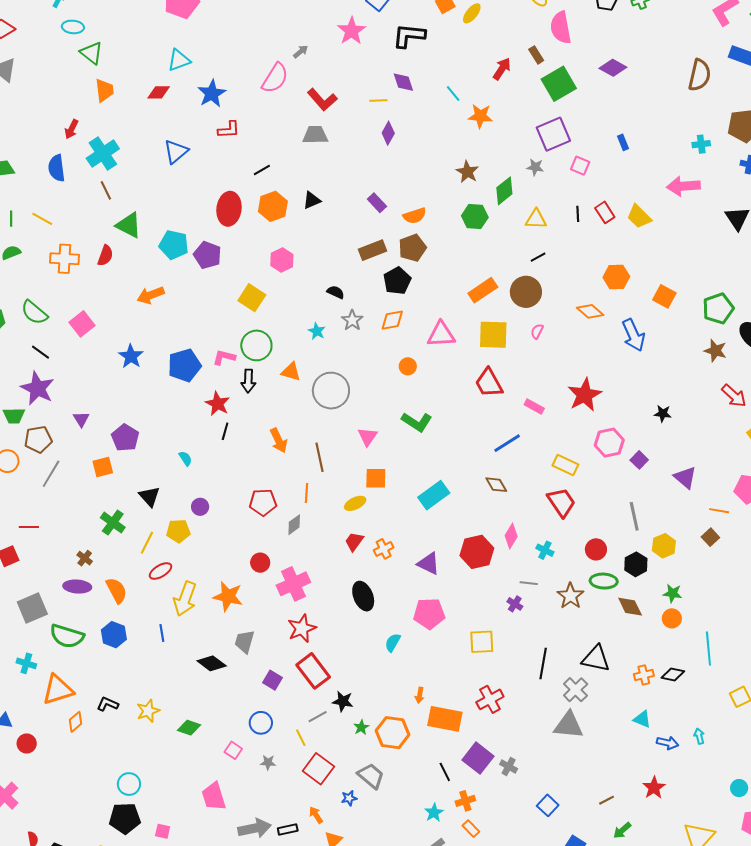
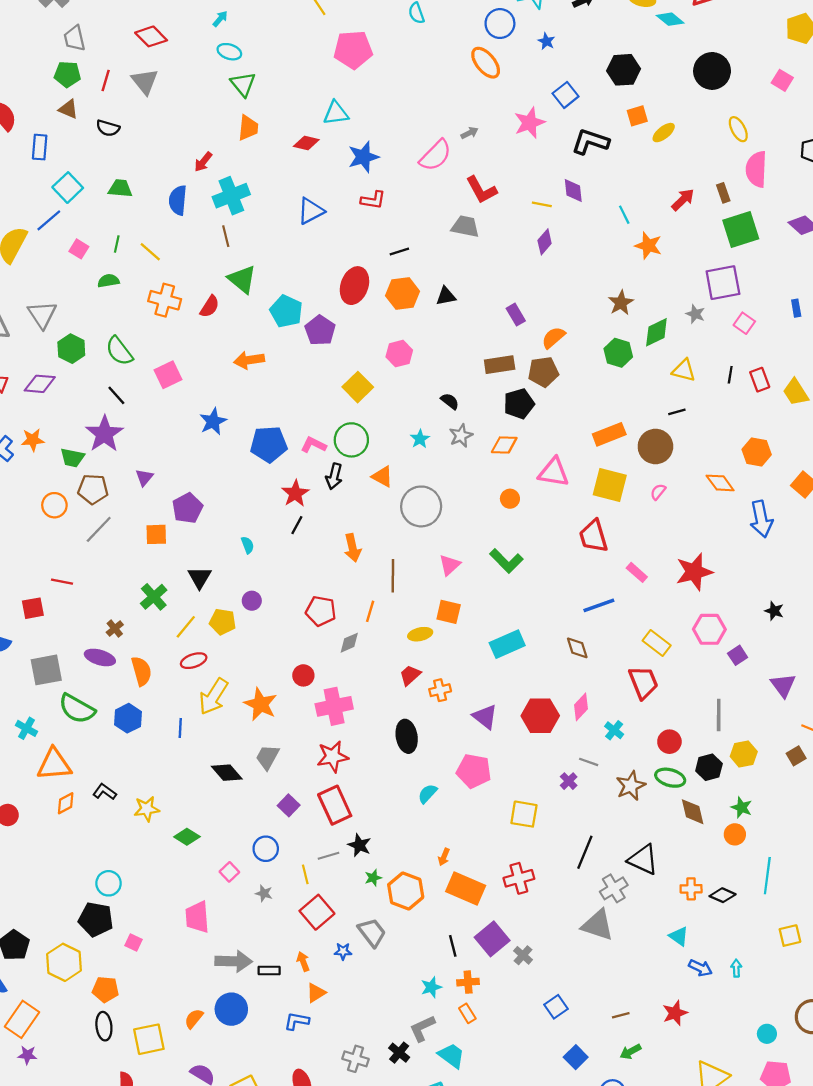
orange semicircle: (415, 216) -> (553, 338), turned 145

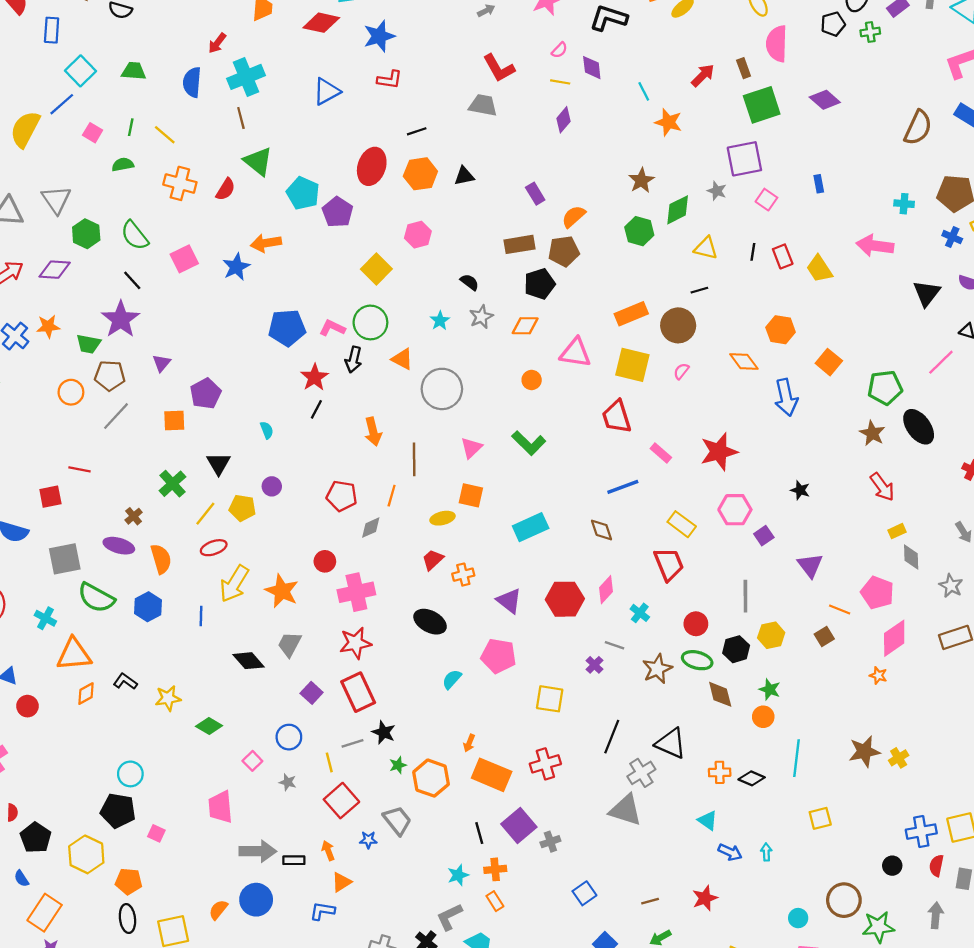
red diamond: (306, 143) -> (321, 23), size x1.4
pink semicircle: (435, 155) -> (559, 50), moved, size x0.5
blue star: (213, 421) -> (236, 267), moved
black ellipse: (407, 736) -> (430, 622), turned -52
gray cross: (523, 955) -> (550, 842), turned 30

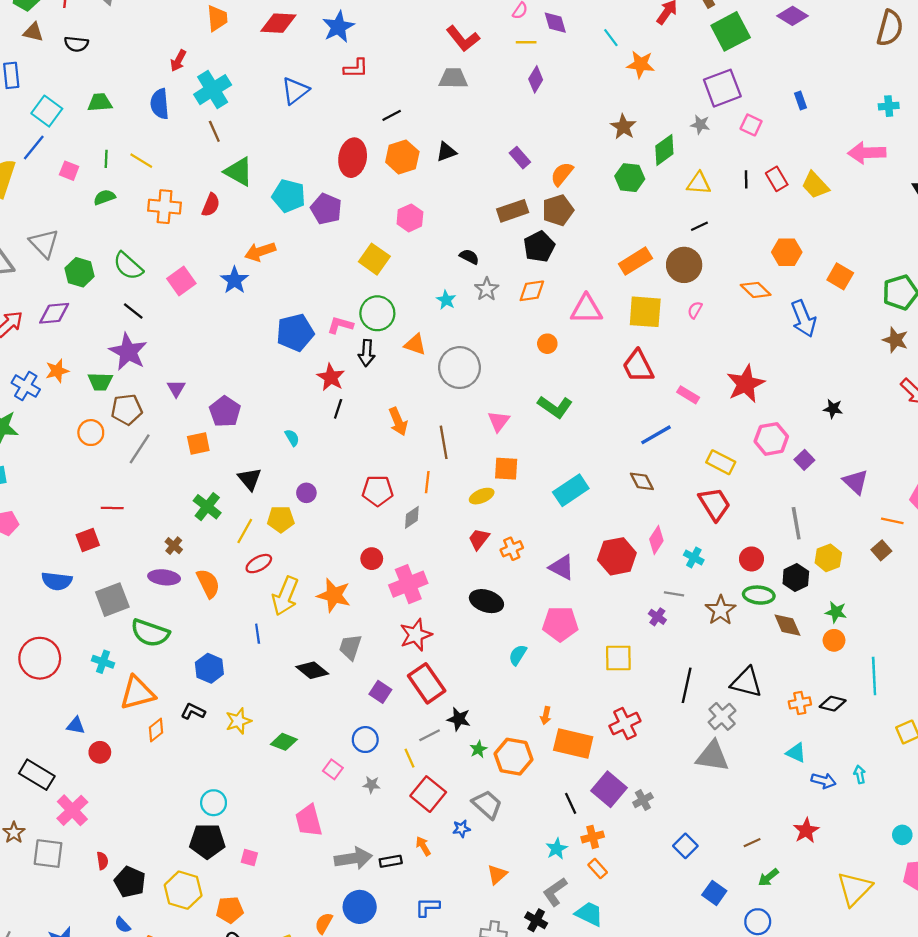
blue hexagon: (148, 607) -> (209, 668), moved
orange triangle: (341, 882) -> (497, 874), moved

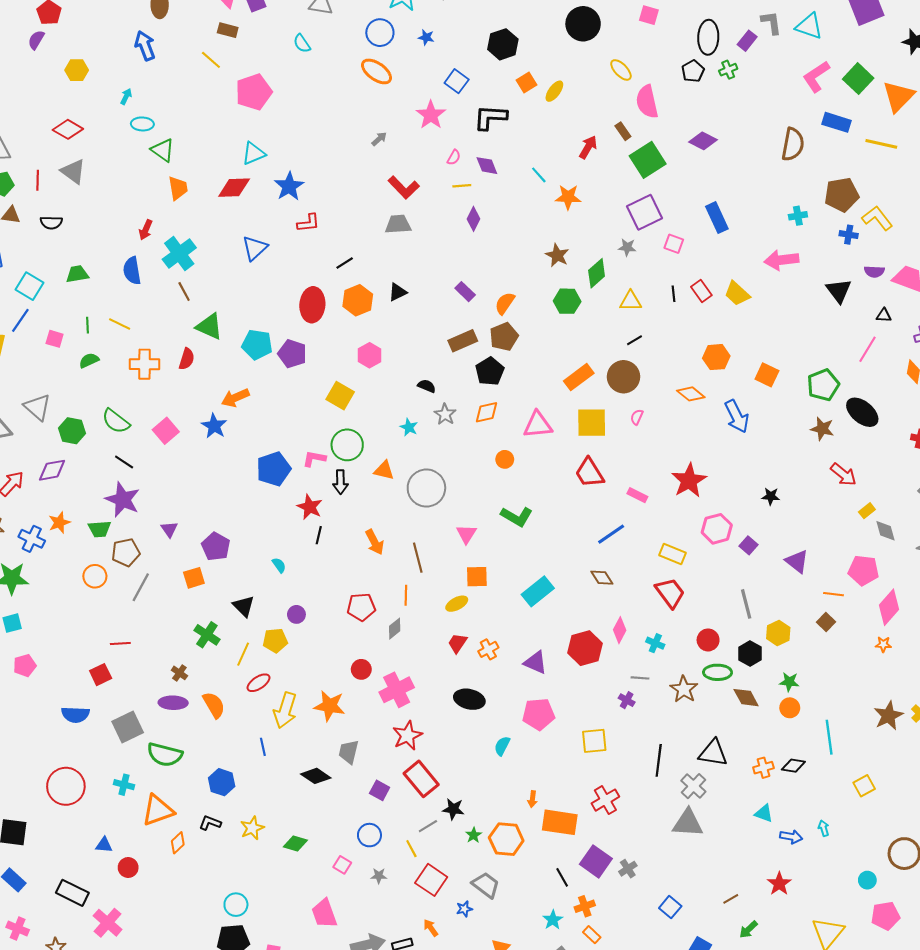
blue rectangle: (800, 101) -> (717, 218), size x1.8

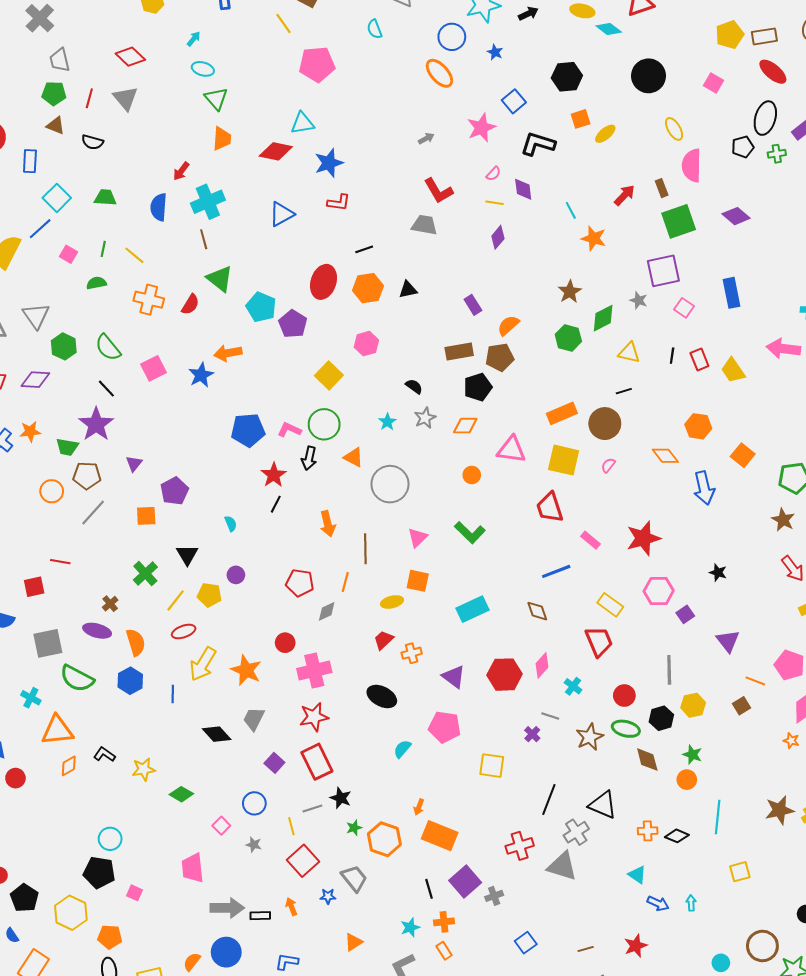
blue hexagon: (222, 782) -> (130, 681), moved
red cross: (605, 800) -> (520, 846), moved

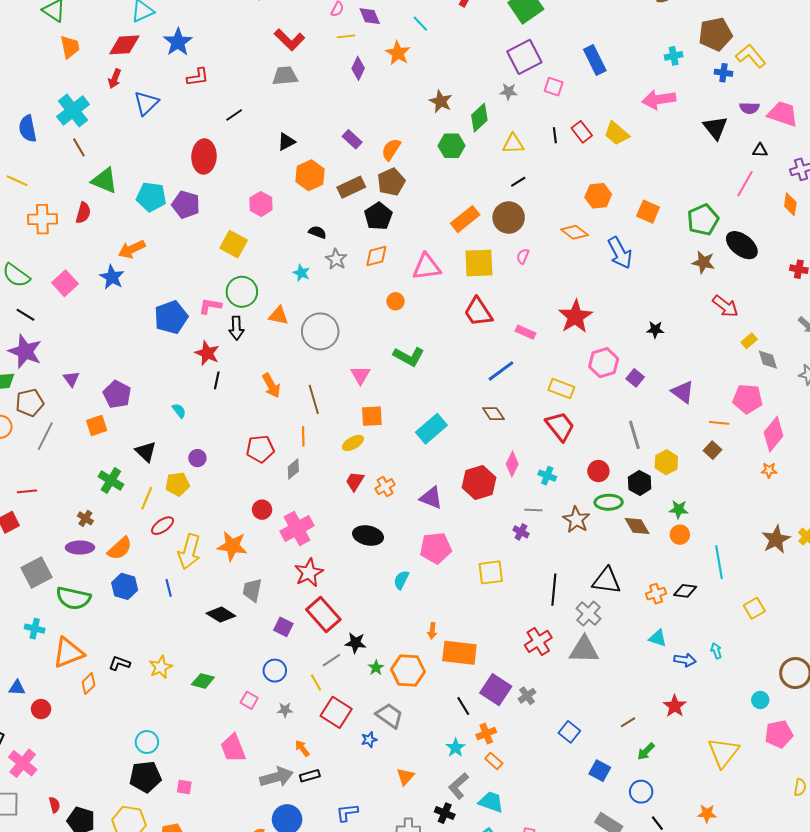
red arrow: (181, 171) -> (115, 79), moved
orange star: (594, 238) -> (398, 53), moved, turned 30
orange hexagon: (368, 288) -> (310, 175), moved
orange semicircle: (136, 642) -> (120, 548), turned 80
orange arrow: (291, 907) -> (302, 748), moved

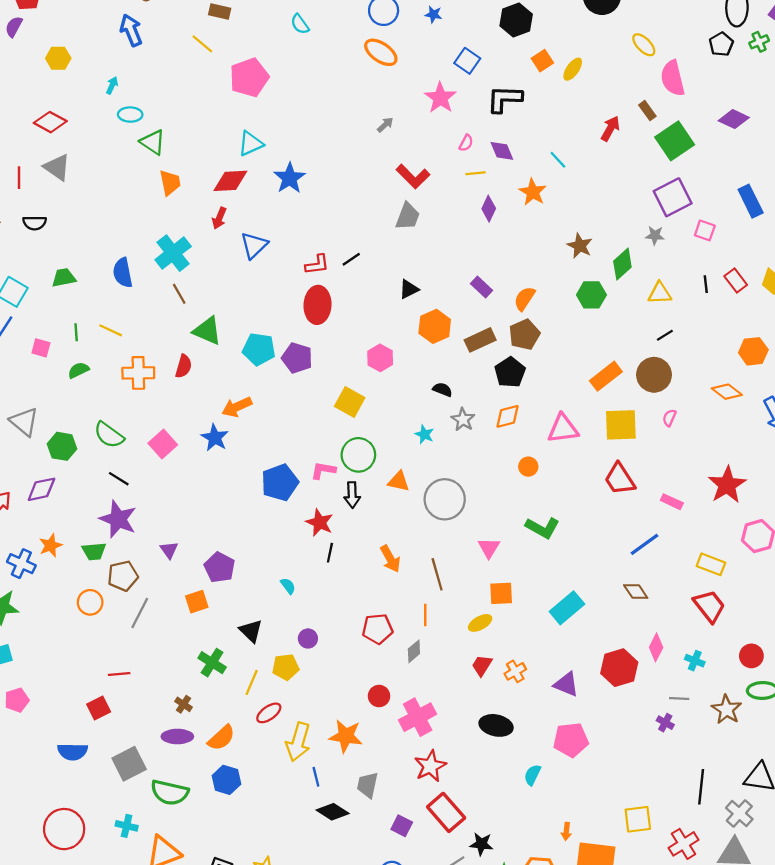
gray trapezoid: (285, 76) -> (408, 216), turned 116
red L-shape: (198, 77) -> (317, 265), moved
yellow square: (491, 572) -> (638, 819), moved
blue line: (169, 588) -> (316, 777), moved

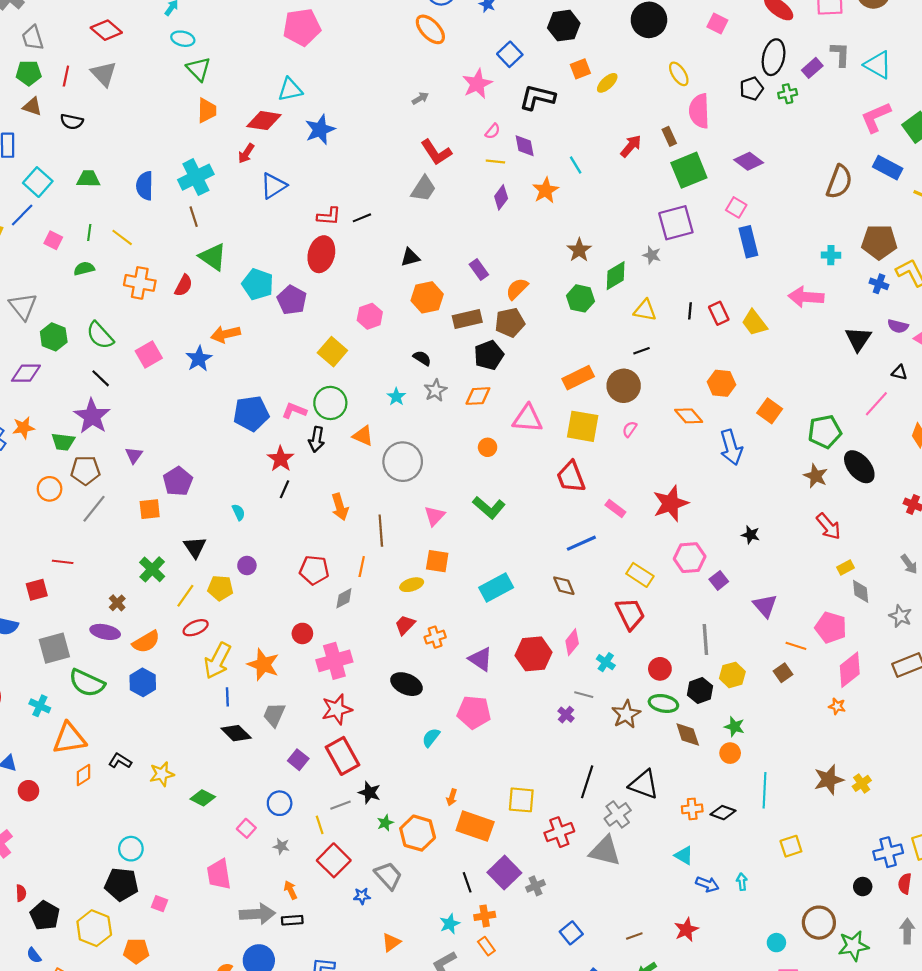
pink square: (705, 230) -> (736, 207), moved

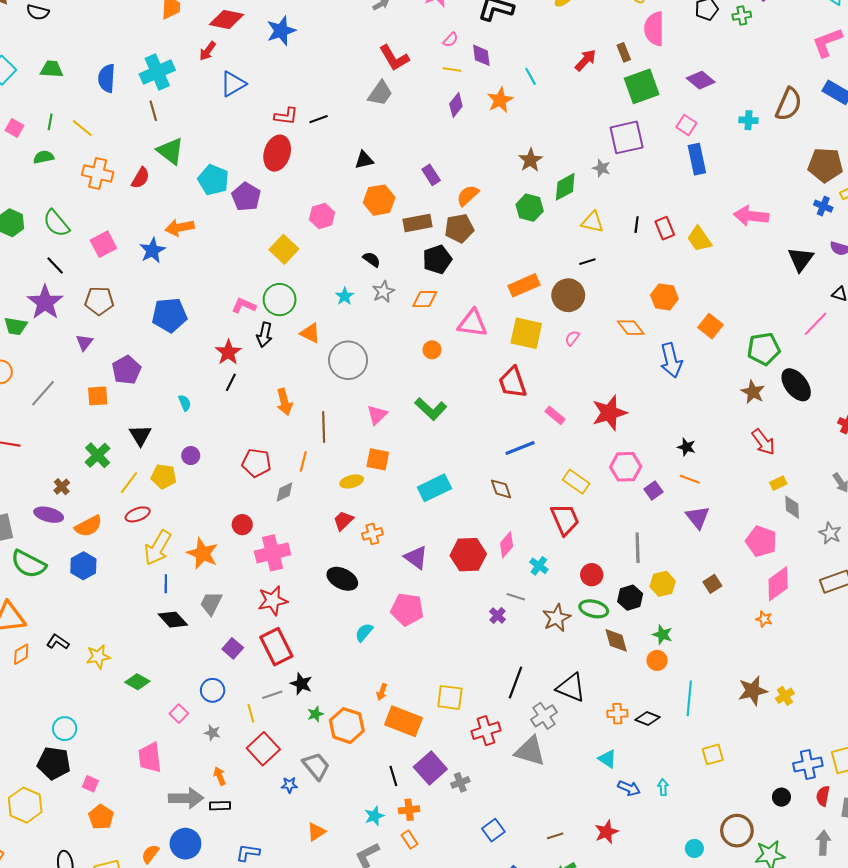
cyan cross: (831, 255) -> (748, 120), moved
blue pentagon: (251, 413) -> (170, 315), moved
brown pentagon: (85, 470) -> (99, 301), moved
orange line: (796, 646) -> (690, 479), moved
orange pentagon: (136, 951) -> (101, 817), moved, turned 30

